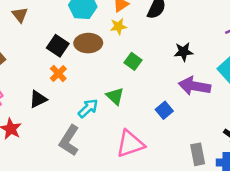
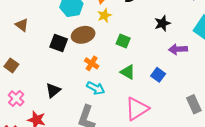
orange cross: (58, 74) -> (92, 63), moved
purple arrow: (194, 86) -> (178, 49), size x0.7
green triangle: (115, 96) -> (128, 72), moved
cyan arrow: (88, 108) -> (96, 88), turned 84

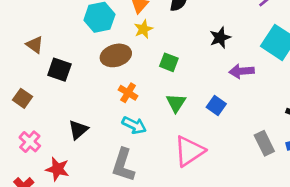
black square: (59, 43) -> (59, 70), moved
green triangle: (128, 72) -> (176, 103), turned 35

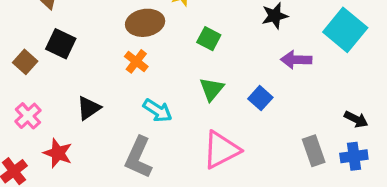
black square: (59, 70) -> (61, 44), moved
orange cross: (128, 93) -> (136, 61), moved

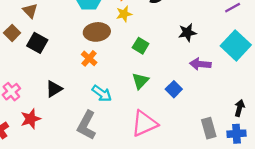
brown square: (25, 62) -> (12, 33), moved
black arrow: (356, 119) -> (240, 108), turned -105
red star: (58, 153) -> (31, 119), turned 30

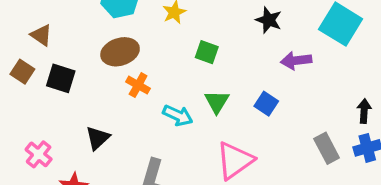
brown ellipse: (97, 32) -> (120, 52), moved
black star: (187, 33) -> (269, 20), turned -30
cyan arrow: (102, 93) -> (178, 115), moved

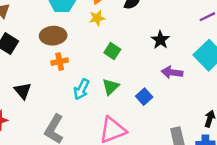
orange cross: (138, 85) -> (60, 62), turned 35
cyan arrow: (178, 115) -> (82, 89), turned 78
black triangle: (98, 138) -> (23, 91), turned -42

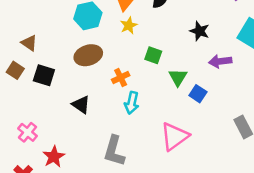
orange cross: (60, 62) -> (121, 78), moved
green triangle: (111, 87) -> (178, 77), moved
black triangle: (23, 91) -> (81, 105), moved

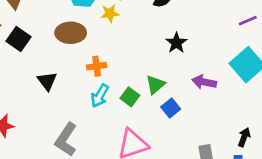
yellow star: (129, 25) -> (110, 13), moved
black star: (200, 31) -> (176, 43), moved
green square: (153, 55) -> (130, 97), moved

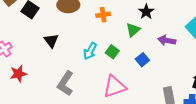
orange cross: (97, 66) -> (103, 15), moved
green triangle: (155, 85) -> (133, 30), moved

